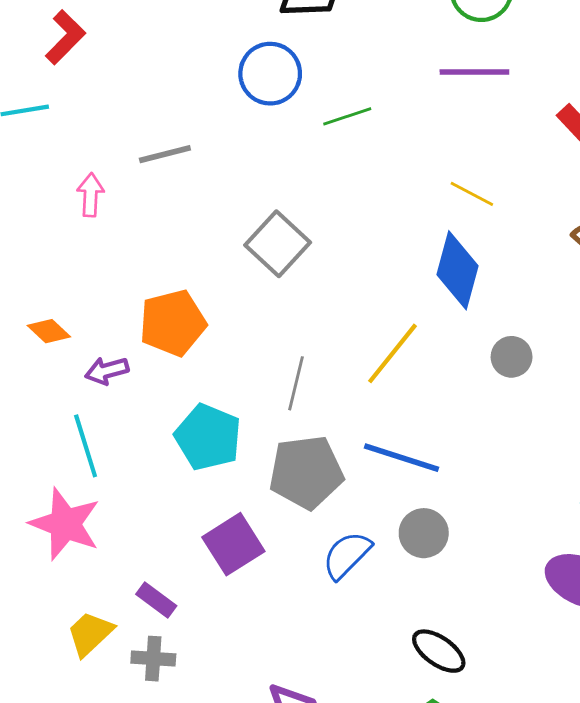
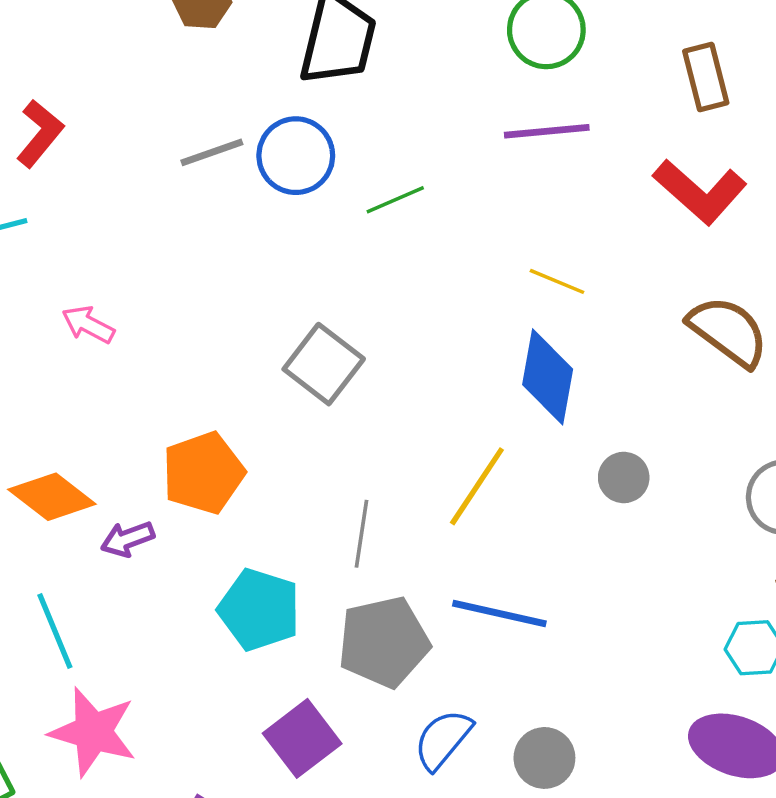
gray line: (165, 154) -> (212, 152), moved
pink arrow: (90, 195) -> (88, 324), turned -60
orange diamond: (49, 331) -> (52, 497), size x1.6
cyan line: (86, 446) -> (55, 631), moved
gray circle: (424, 533) -> (544, 758), moved

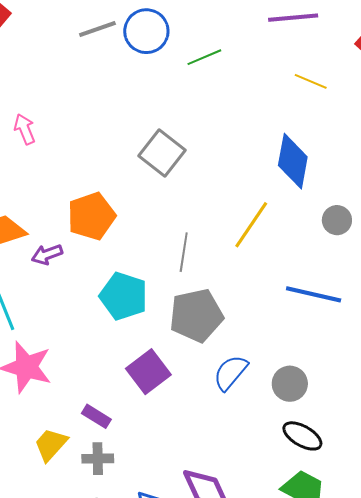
yellow line: (557, 281) -> (311, 81), moved
pink arrow: (88, 324) -> (25, 129), turned 40
blue line: (499, 613) -> (314, 294), moved

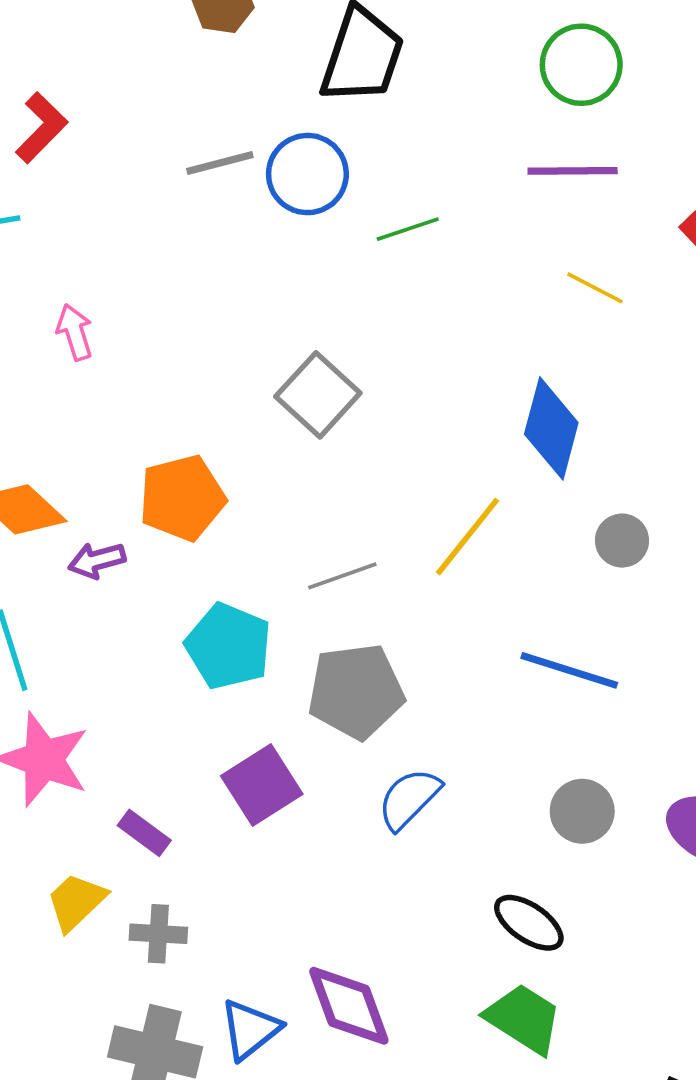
gray line: (184, 252) -> (342, 576), turned 57
gray circle: (290, 384) -> (582, 811), moved
purple rectangle: (96, 416) -> (144, 833), moved

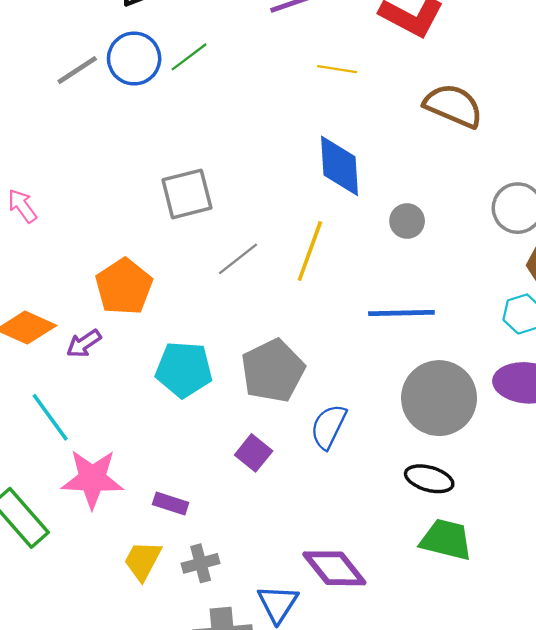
green line: (408, 229) -> (189, 57), moved
gray square: (318, 395) -> (187, 194), turned -38
gray line: (342, 576) -> (238, 259), moved
purple square: (262, 785) -> (254, 453), moved, size x0.7
gray circle: (582, 811) -> (439, 398), size x1.8

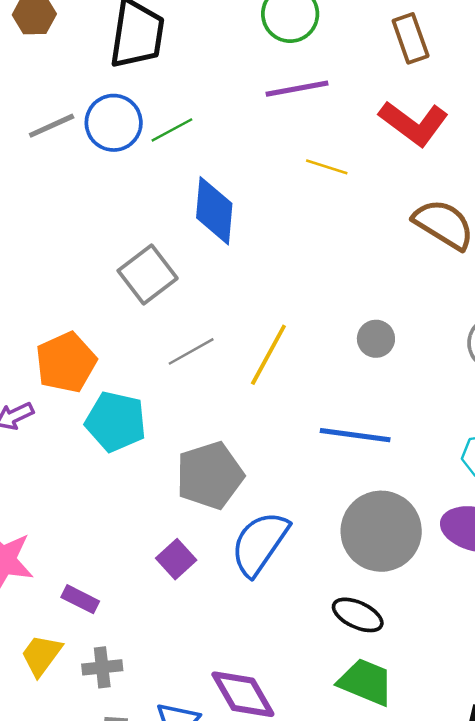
blue diamond: (339, 166) -> (214, 211), moved
gray square: (187, 194) -> (148, 274), turned -32
cyan pentagon: (184, 369) -> (116, 422), moved
blue semicircle: (329, 427) -> (260, 543), size x1.4

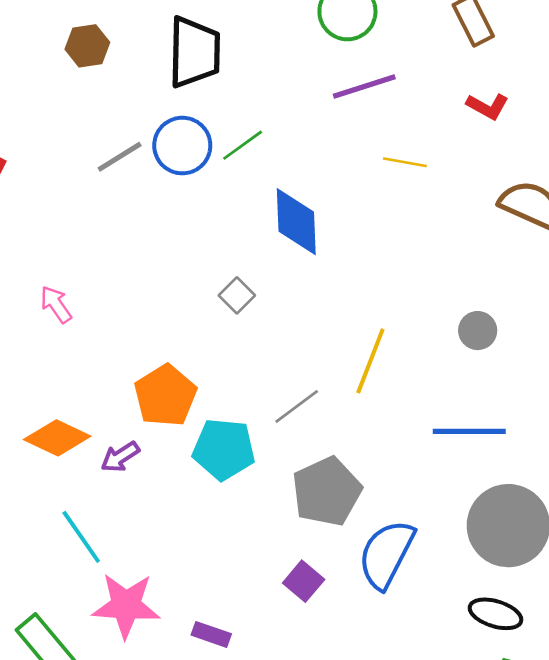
red L-shape: (414, 123) -> (488, 106), size x0.6
gray square: (148, 274) -> (237, 295), size x0.6
gray line: (191, 351) -> (297, 406), moved

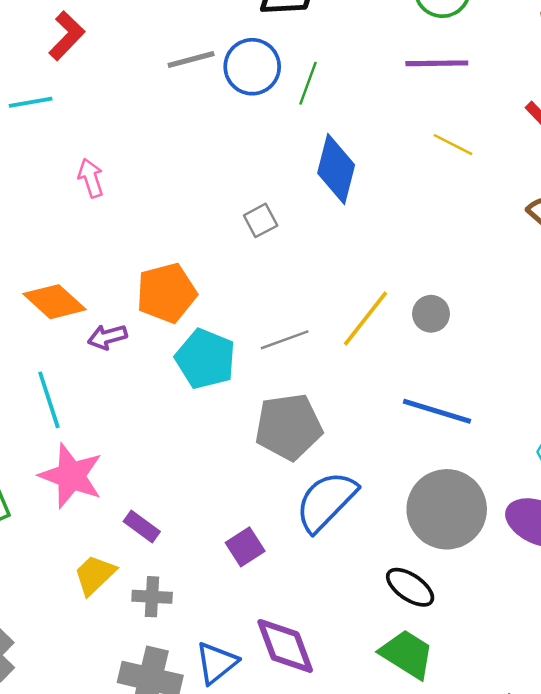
green line: (243, 145) -> (308, 83), turned -51
gray circle: (478, 331) -> (431, 314), moved
purple square: (304, 581) -> (245, 547), moved

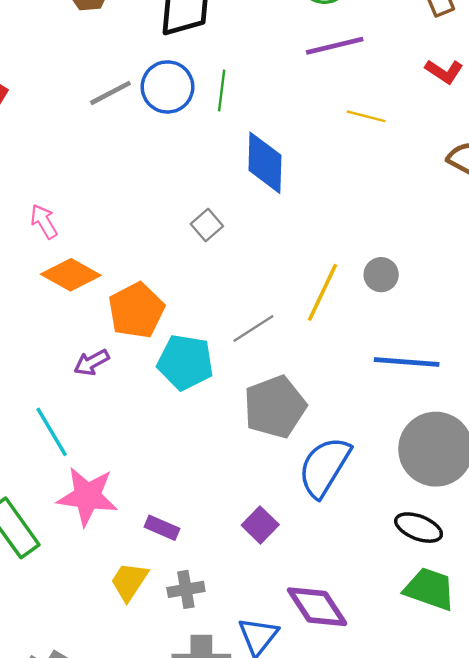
orange diamond: (55, 302) -> (71, 275), moved

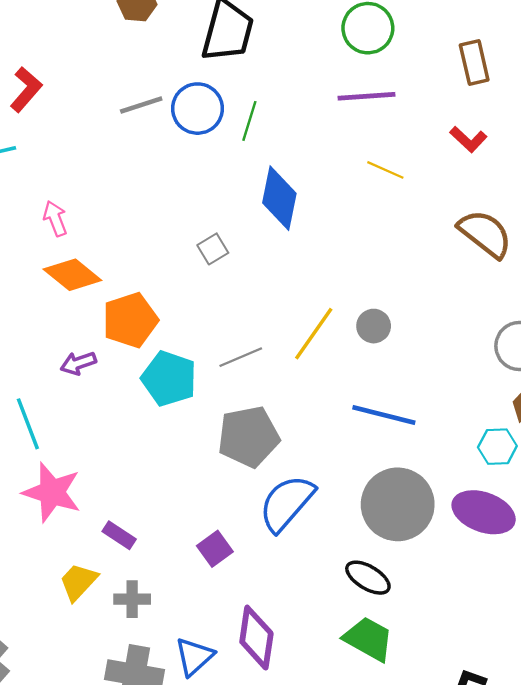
purple diamond: (317, 607) -> (256, 638), turned 32

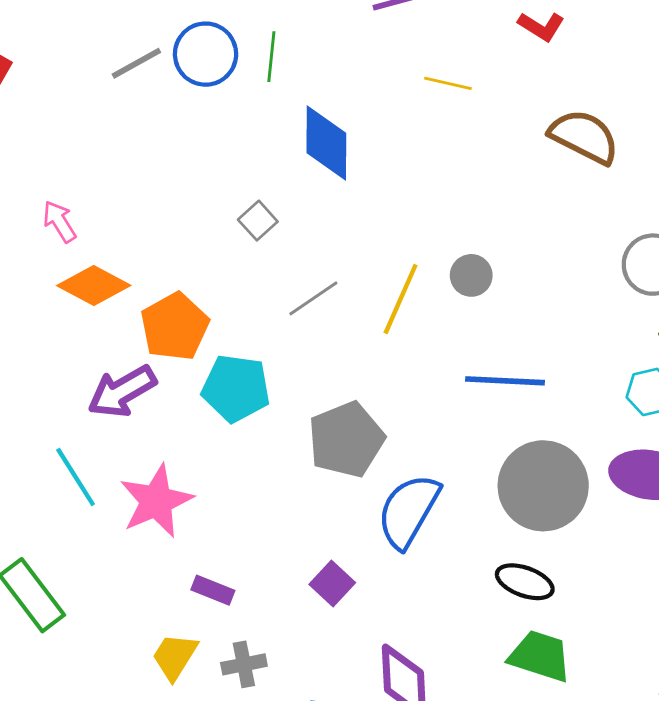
gray line: (241, 357) -> (313, 298), moved
purple arrow: (78, 363) -> (122, 391), size x1.6
pink star: (52, 492) -> (156, 501), moved, turned -30

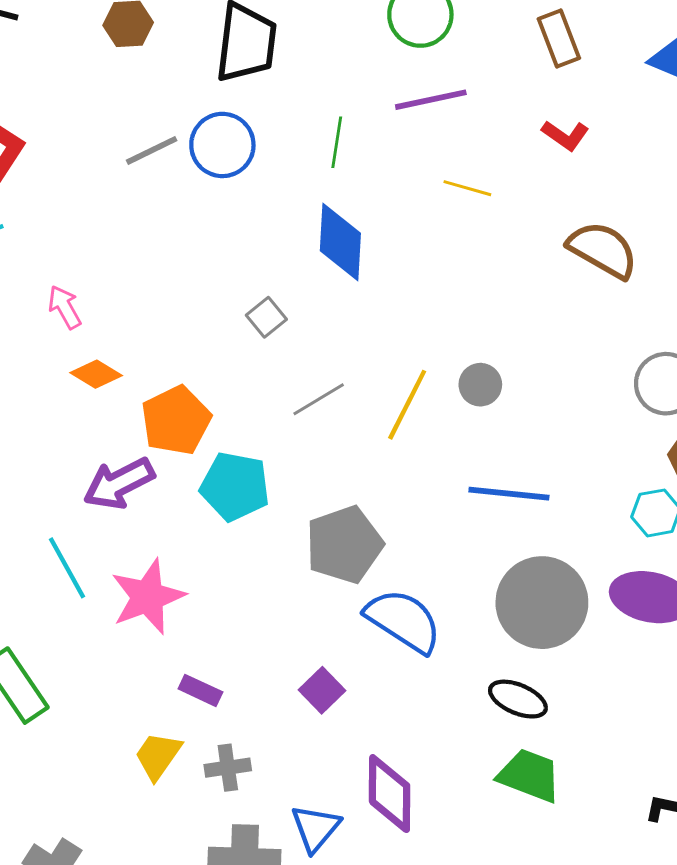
green line: (271, 57) -> (337, 142), moved
orange diamond: (94, 286) -> (96, 374), size x0.7
blue semicircle: (408, 511) -> (404, 621), turned 90

